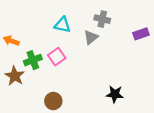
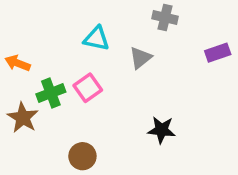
gray cross: (102, 19) -> (165, 17), moved
black star: (115, 94) -> (161, 130), moved

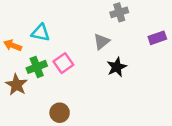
gray cross: (165, 17) -> (119, 12), turned -30
cyan triangle: (97, 39) -> (41, 33), moved
black star: (161, 130) -> (117, 67), moved, turned -30

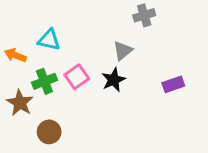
purple rectangle: (157, 38) -> (173, 84), moved
black star: (117, 67) -> (114, 80), moved
brown circle: (60, 113) -> (49, 132), moved

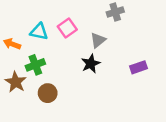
pink square: (77, 77) -> (67, 28), moved
brown circle: (49, 132) -> (48, 93), moved

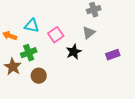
pink square: (67, 28) -> (56, 35), moved
gray triangle: (98, 40) -> (89, 33), moved

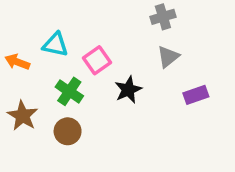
gray triangle: (89, 33) -> (168, 57), moved
green cross: (29, 53) -> (69, 91), moved, turned -35

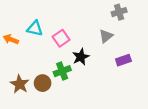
gray cross: (163, 17) -> (119, 12), moved
green cross: (69, 91) -> (62, 71), moved, turned 35
brown star: (22, 116) -> (20, 84), moved

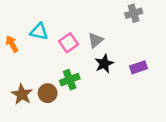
gray triangle: (106, 36) -> (96, 40), moved
orange arrow: (11, 39) -> (12, 44), turned 40
black star: (81, 57) -> (104, 64), moved

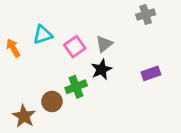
cyan triangle: (39, 32) -> (43, 35), turned -30
black star: (104, 64) -> (101, 69), moved
brown star: (22, 94) -> (24, 116), moved

